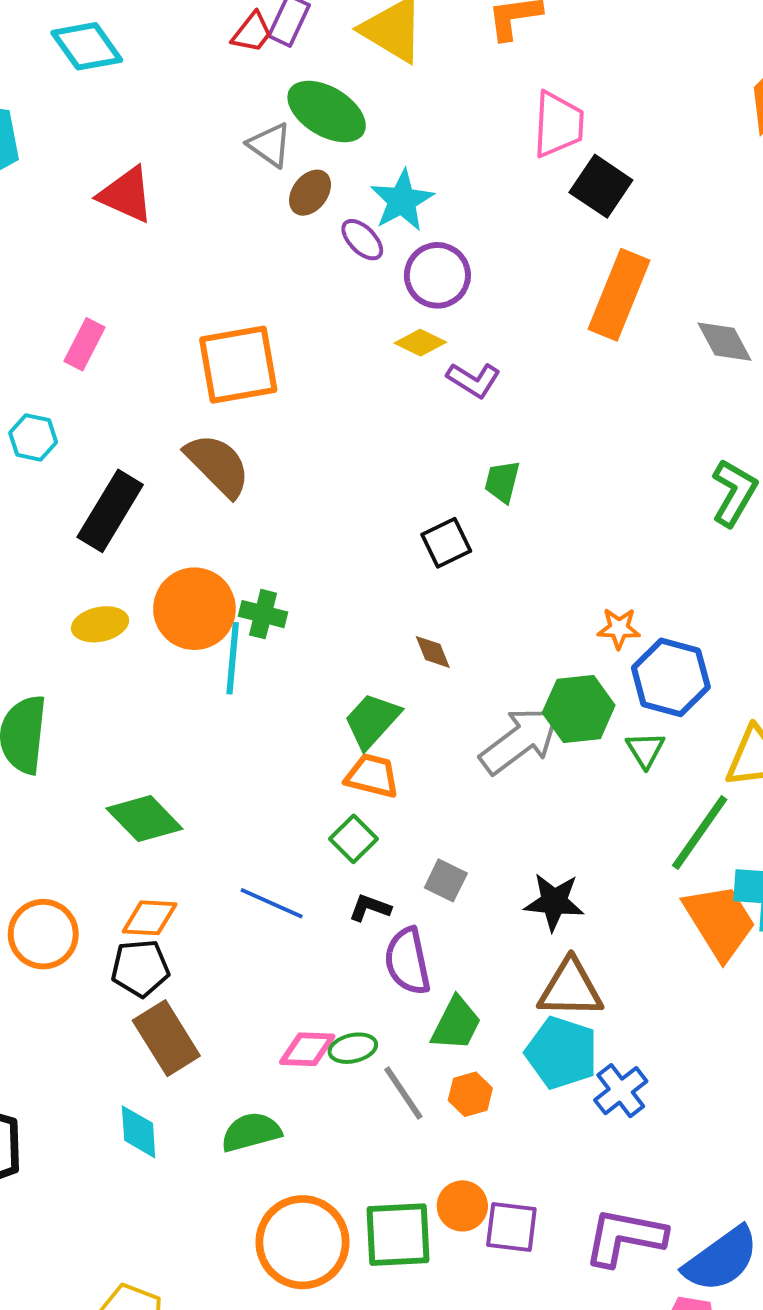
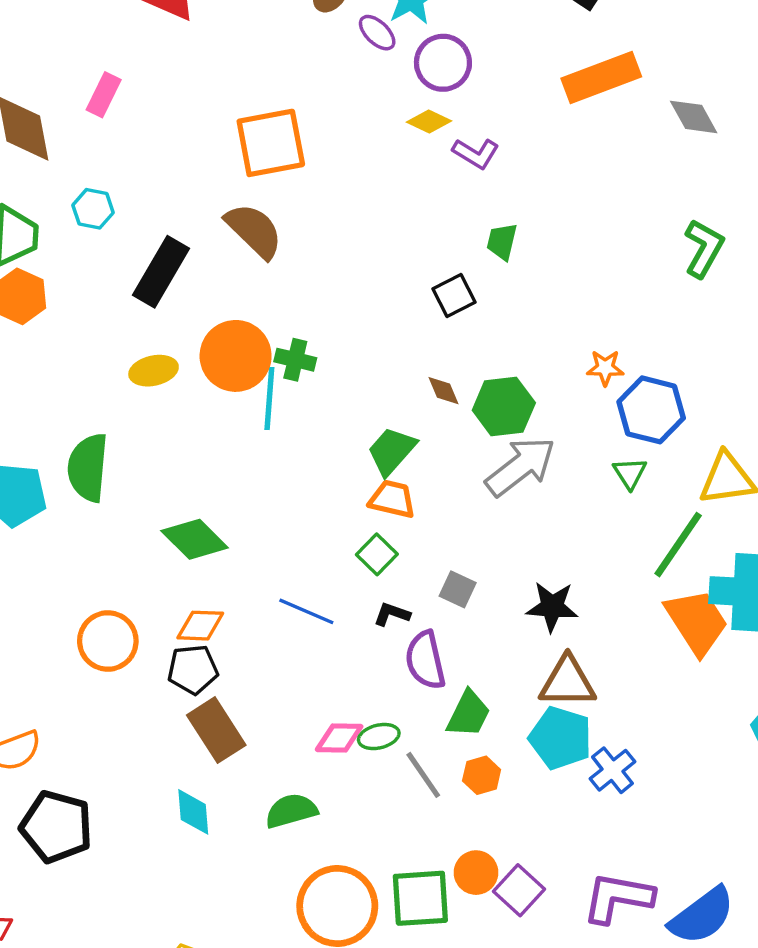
orange rectangle: (619, 295) -> (601, 77), turned 48
pink rectangle: (85, 344) -> (104, 95), moved
green hexagon: (579, 709) -> (504, 407), moved
purple square: (511, 1227) -> (519, 890), turned 36

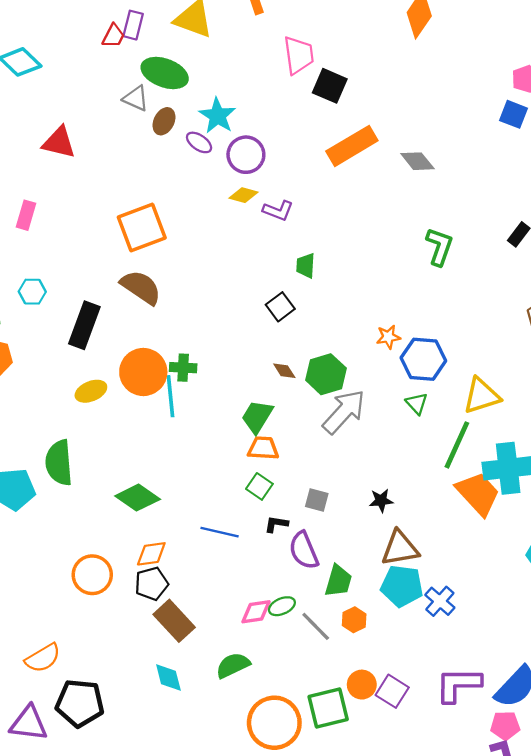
black star: (552, 607) -> (381, 500), size x0.7

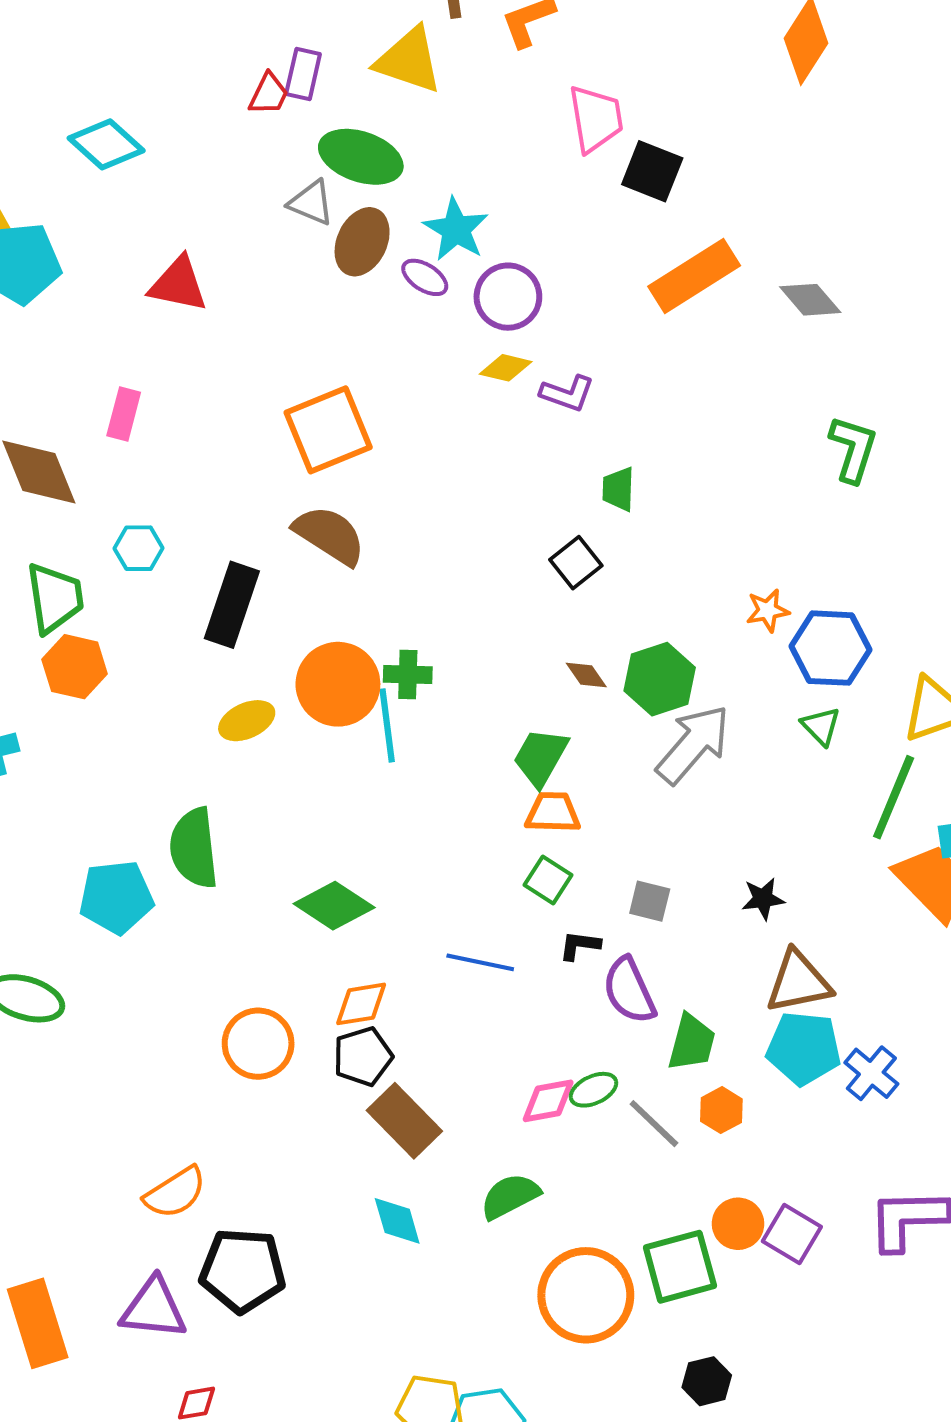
brown ellipse: (164, 121) -> (362, 242), size x1.4

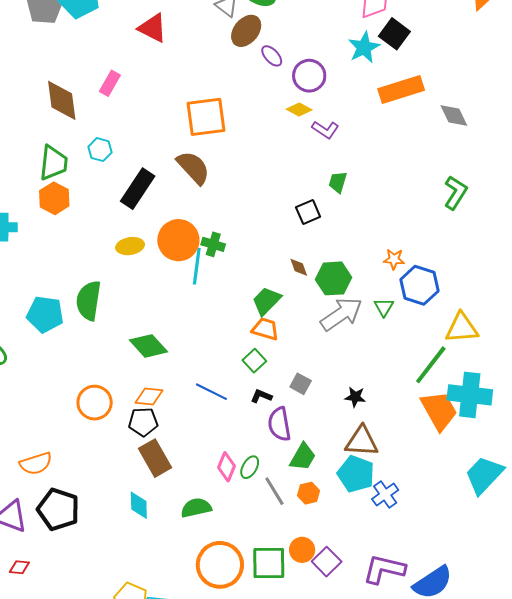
cyan star: (456, 229) -> (364, 47), moved
green triangle: (821, 726) -> (384, 307), moved
green ellipse: (593, 1090) -> (250, 467), turned -50
pink diamond: (548, 1101) -> (226, 467), turned -72

